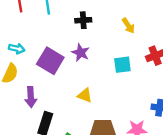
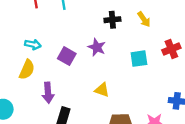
black cross: (83, 20) -> (112, 20), moved
purple square: (50, 61) -> (67, 56), size x0.7

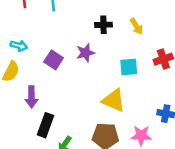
purple star: (97, 47) -> (85, 53), turned 30
yellow triangle: (102, 90) -> (114, 100), moved, size x1.5

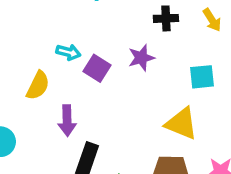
cyan arrow: (19, 46) -> (68, 52), moved

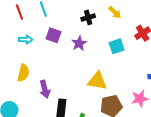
cyan arrow: (68, 52) -> (26, 40), moved
purple square: (97, 68) -> (53, 35), moved
yellow triangle: (181, 124) -> (97, 81), moved

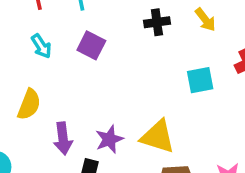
cyan arrow: (26, 40) -> (41, 46), turned 48
purple star: (79, 43) -> (109, 139), moved

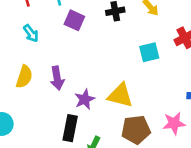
purple square: (91, 45) -> (74, 20), moved
purple arrow: (63, 138) -> (57, 78), moved

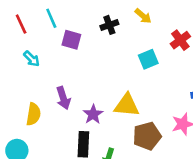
yellow semicircle: (24, 77) -> (33, 114), moved

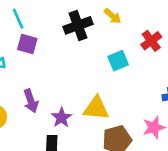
black cross: (109, 25) -> (78, 25), size x1.5
purple square: (71, 40) -> (27, 44), moved

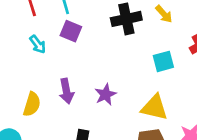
yellow triangle: (96, 108) -> (155, 108), moved
purple star: (61, 118) -> (106, 95), moved

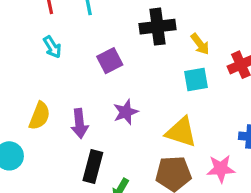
yellow arrow: (164, 14) -> (200, 44), moved
purple square: (71, 31) -> (110, 61), moved, turned 35
purple arrow: (66, 91) -> (80, 123), moved

